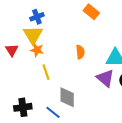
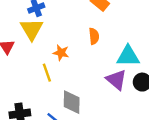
orange star: (37, 50) -> (61, 53), moved
orange semicircle: (80, 52) -> (94, 36), moved

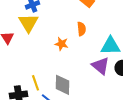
orange star: (61, 53) -> (61, 44), moved
yellow line: (47, 73) -> (35, 83), moved

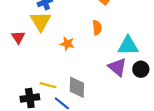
orange star: (61, 44) -> (67, 44), moved
yellow line: (35, 83) -> (48, 85), turned -56

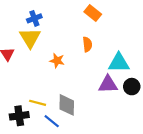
purple triangle: (117, 67) -> (108, 84), turned -42

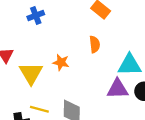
yellow triangle: (30, 38) -> (31, 73), moved

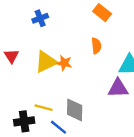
yellow triangle: (31, 73) -> (46, 62), moved, turned 35

